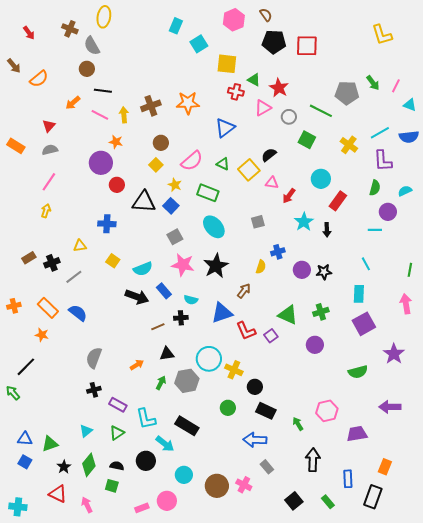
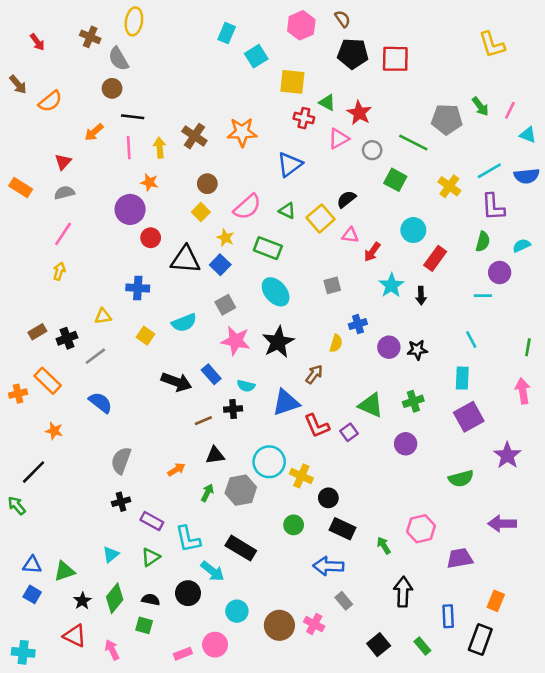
brown cross: (151, 106) -> (194, 136), turned -36
pink line: (100, 115) -> (129, 148), turned 60
cyan semicircle: (143, 269) -> (184, 323), moved
orange rectangle: (48, 308) -> (48, 381), moved

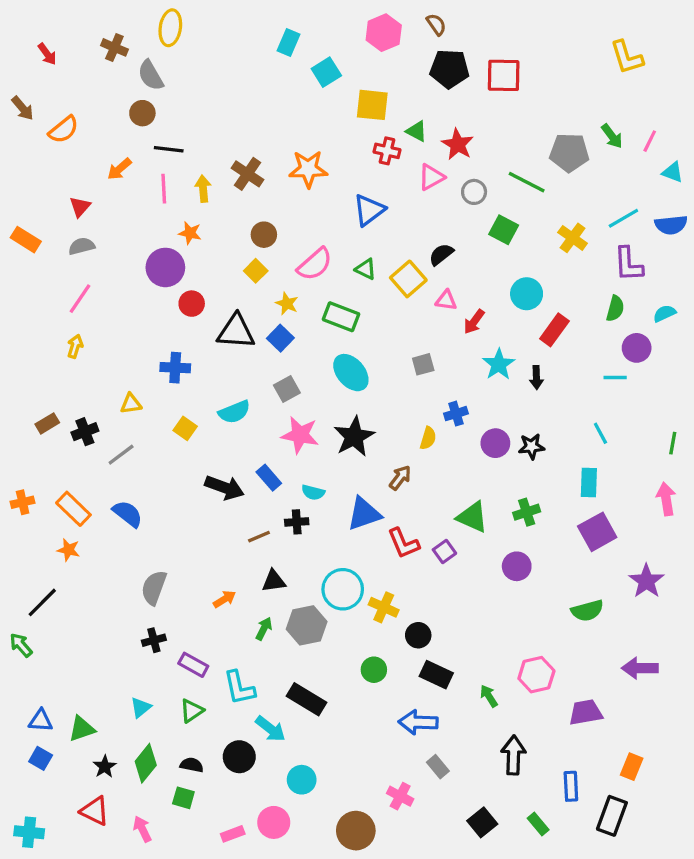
orange rectangle: (48, 381) -> (73, 509), moved
brown circle: (279, 625) -> (356, 831), moved

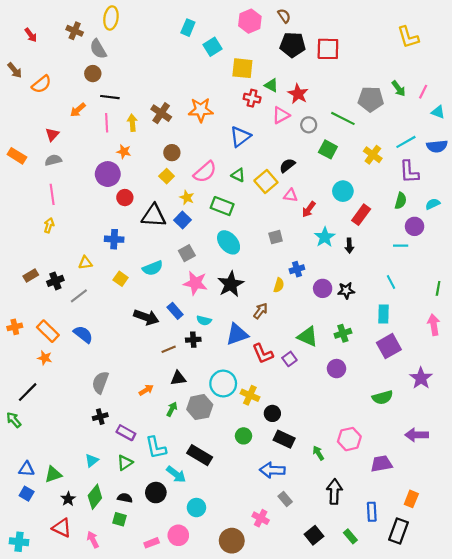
pink line: (80, 299) -> (52, 194), turned -42

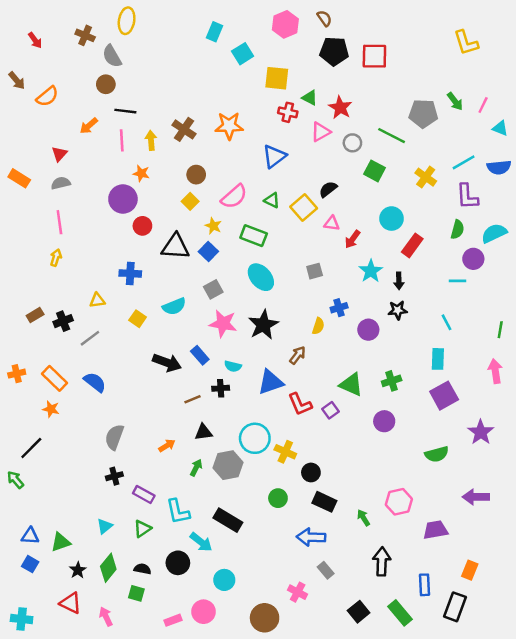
cyan semicircle: (433, 204) -> (494, 233), size x1.5
black star: (346, 291) -> (398, 310), moved
green rectangle: (350, 536) -> (400, 613), size x1.5

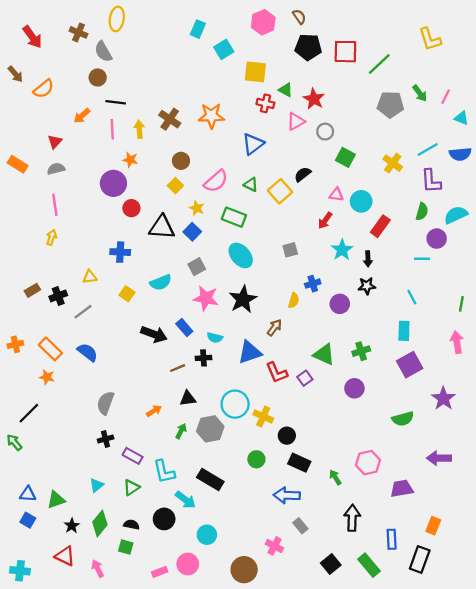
red arrow: (35, 40) -> (32, 37), size x1.5
green line: (392, 136) -> (379, 64), moved, turned -70
pink triangle: (332, 223) -> (336, 195), moved

